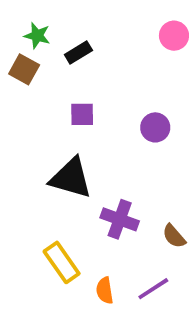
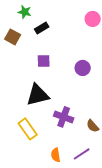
green star: (37, 36) -> (25, 12), moved
black triangle: (71, 178) -> (38, 95), turned -30
yellow rectangle: (62, 262) -> (28, 129), moved

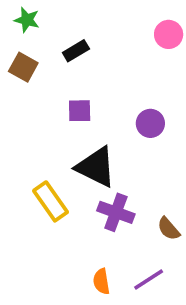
green star: (25, 12) -> (27, 20), moved
black triangle: (38, 95) -> (96, 167), moved, turned 40
yellow rectangle: (28, 129) -> (51, 201), moved

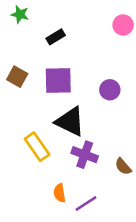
brown square: (23, 67) -> (17, 77), moved
purple square: (80, 111) -> (58, 81), size x1.6
purple line: (149, 280) -> (86, 204), moved
orange semicircle: (101, 281) -> (60, 193), moved

